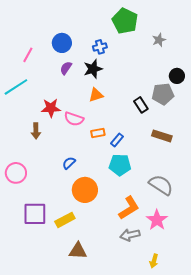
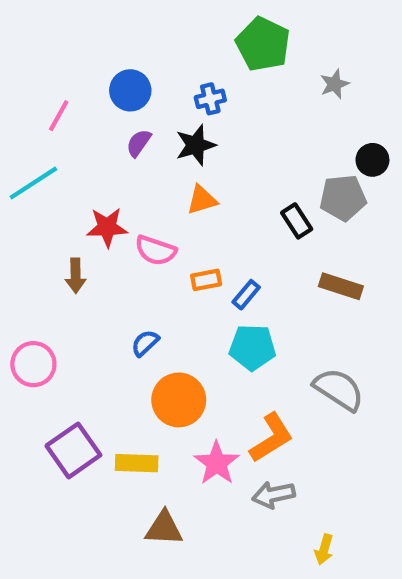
purple square: (35, 214) -> (73, 450), turned -35
yellow rectangle: (65, 220) -> (137, 463), turned 30
pink star: (157, 220) -> (217, 463), moved

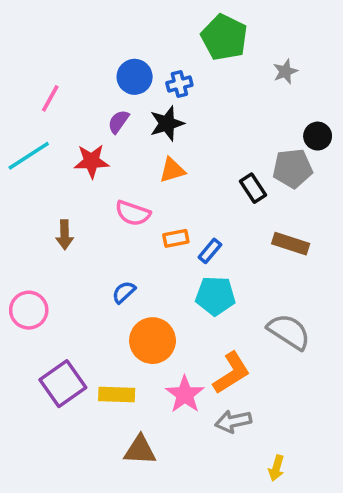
blue circle: (130, 90) -> (135, 77), moved
red star: (107, 227) -> (92, 161), moved

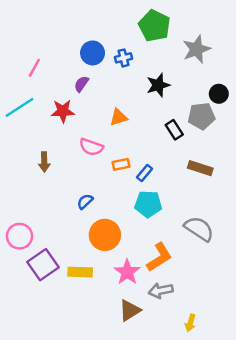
gray star: (285, 71) -> (197, 49), size x1.6
black star: (167, 123) -> (158, 85), moved
pink circle: (29, 310) -> (19, 236), moved
brown triangle: (140, 450) -> (130, 310), moved, turned -35

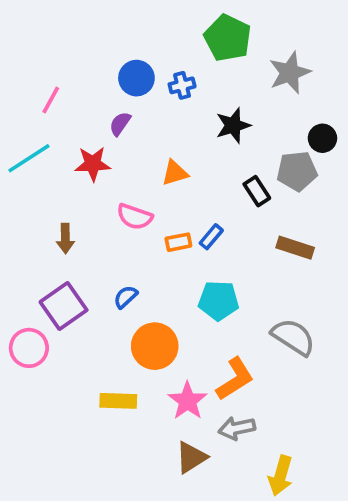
blue rectangle: (145, 173) -> (211, 237), moved
purple square: (43, 265) -> (64, 306), moved
yellow arrow: (190, 323) -> (281, 476), size x1.5

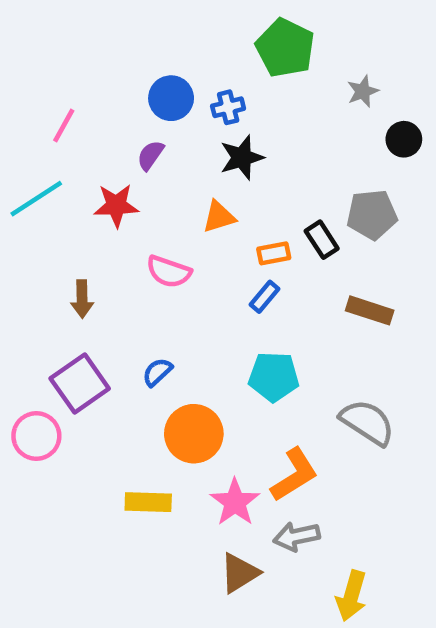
gray star: (290, 73) -> (363, 91), size x0.6
black star: (233, 125) -> (242, 158), moved
black circle: (322, 138) -> (404, 139), moved
orange rectangle: (178, 242) -> (274, 253), moved

